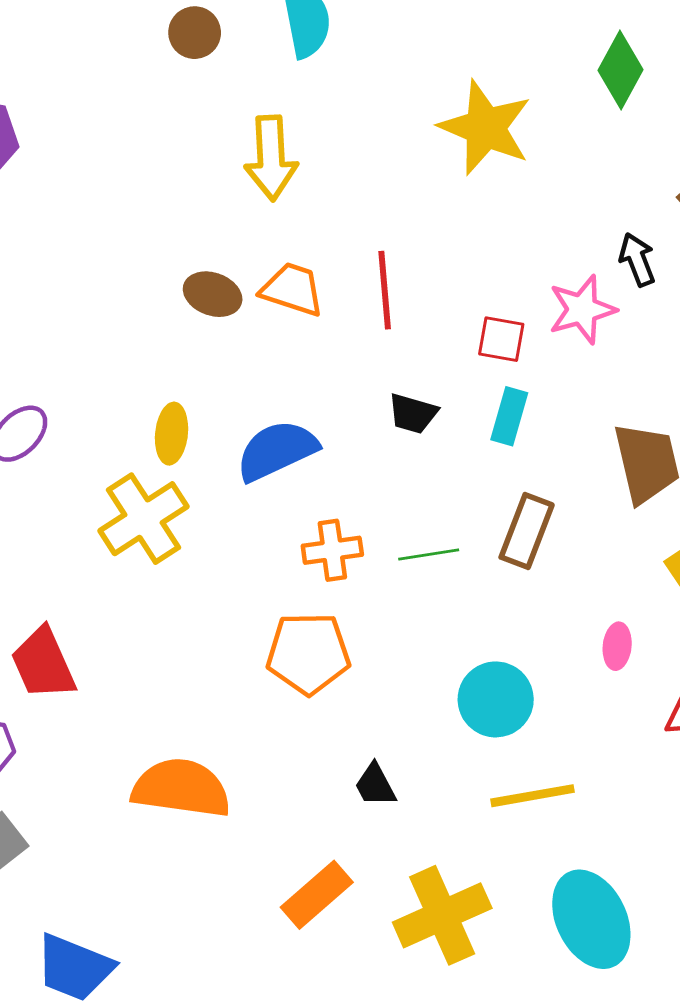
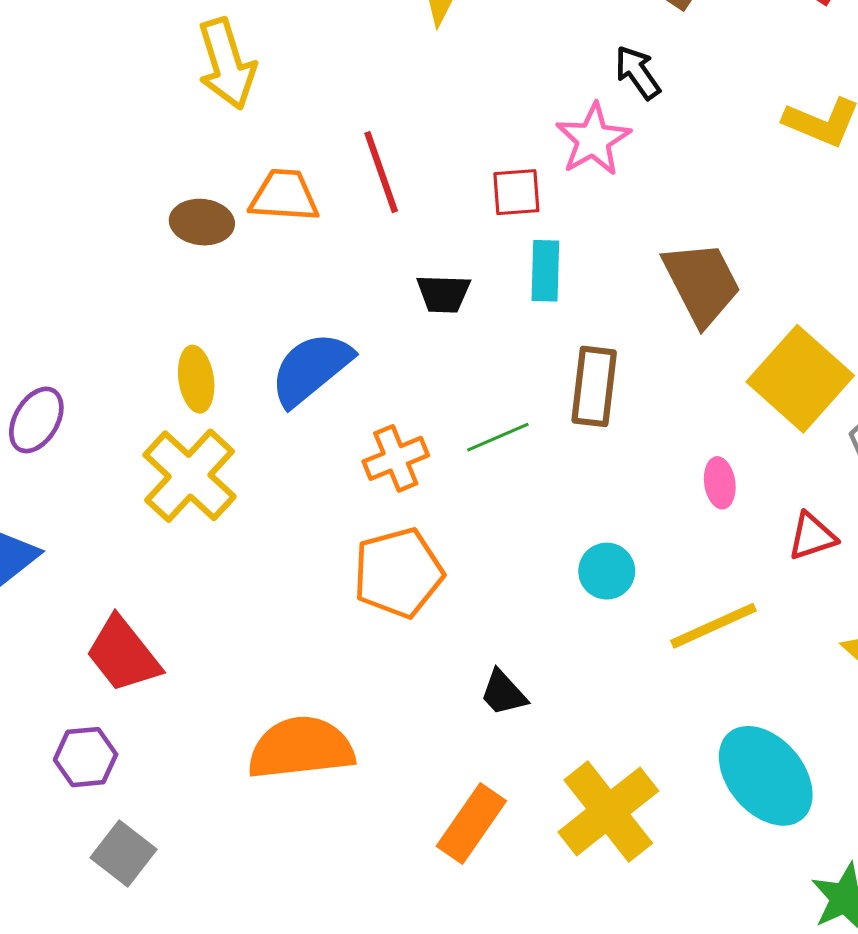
cyan circle: (496, 699) -> (607, 571), size x0.7
yellow line: (532, 796) -> (713, 626), moved

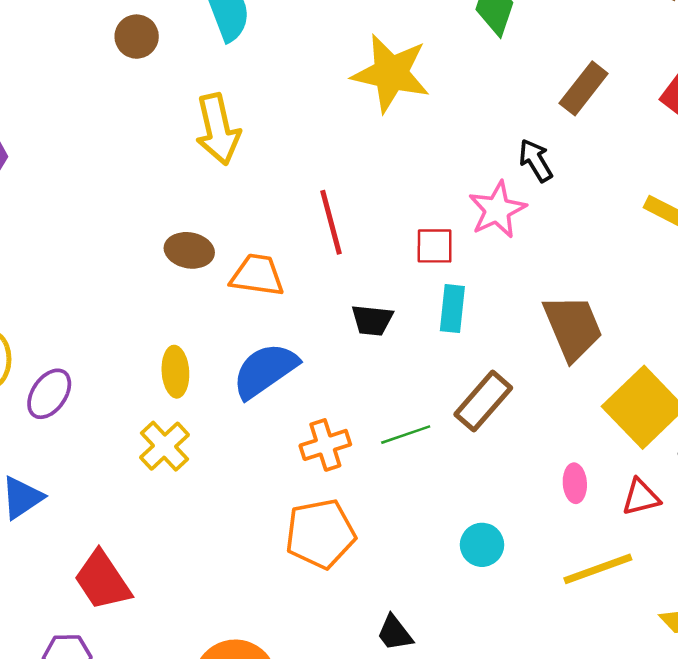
orange trapezoid: (284, 196) -> (257, 275), moved
brown rectangle: (594, 386) -> (483, 401), turned 30
yellow cross: (190, 476) -> (165, 446), size x0.7
red triangle: (812, 536) -> (641, 497), moved
yellow line: (713, 626) -> (598, 569), moved

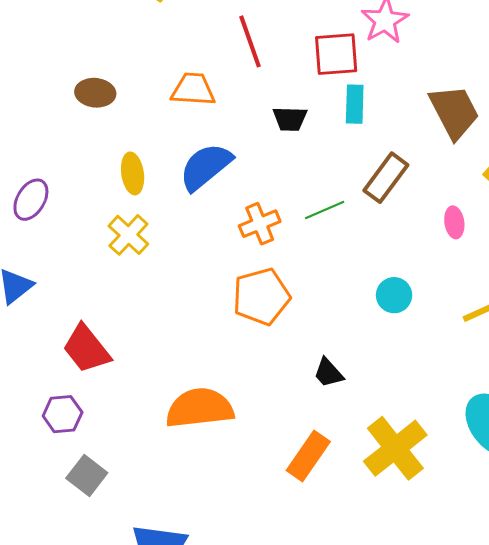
red square: (435, 246) -> (336, 54), size x1.4
brown ellipse: (189, 250) -> (95, 93), moved
pink ellipse: (575, 483) -> (454, 222), moved

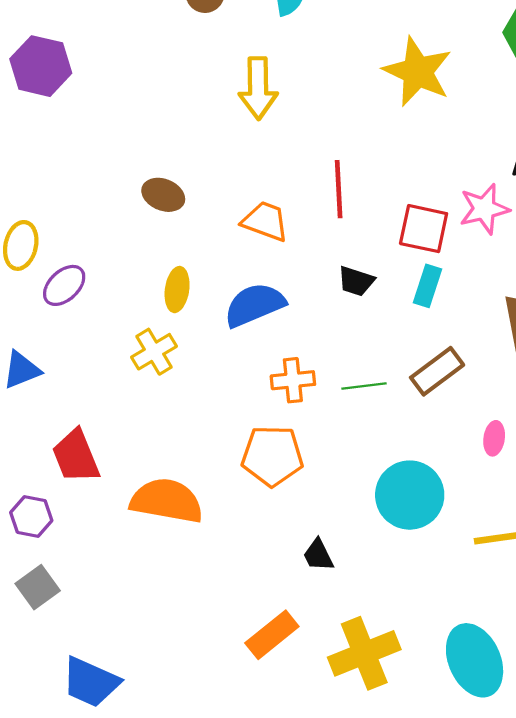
cyan circle: (394, 295) -> (410, 495), size x1.8
orange semicircle: (200, 408) -> (167, 501), moved

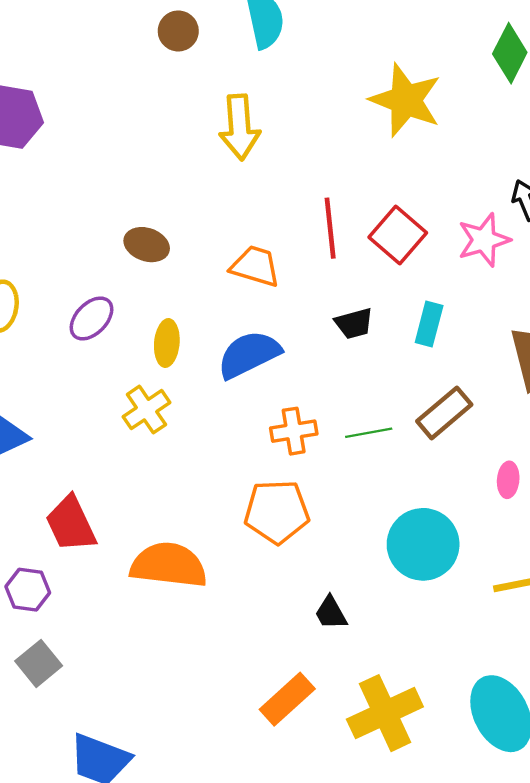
red square: (424, 229) -> (398, 235), moved, turned 32
black trapezoid: (356, 281) -> (354, 323), turned -30
purple ellipse: (64, 285) -> (91, 318), moved

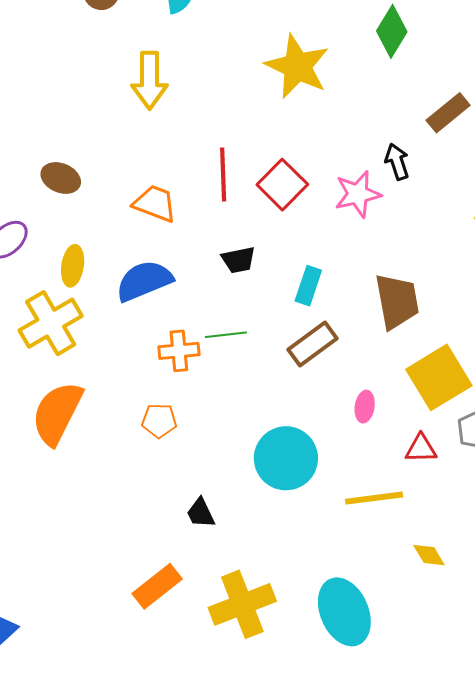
cyan rectangle: (429, 324) -> (308, 286), moved
yellow cross: (146, 410) -> (51, 323), size x1.5
green line: (369, 433) -> (226, 335), moved
orange pentagon: (277, 512) -> (159, 421), size x0.6
orange semicircle: (169, 565) -> (57, 413), moved, turned -74

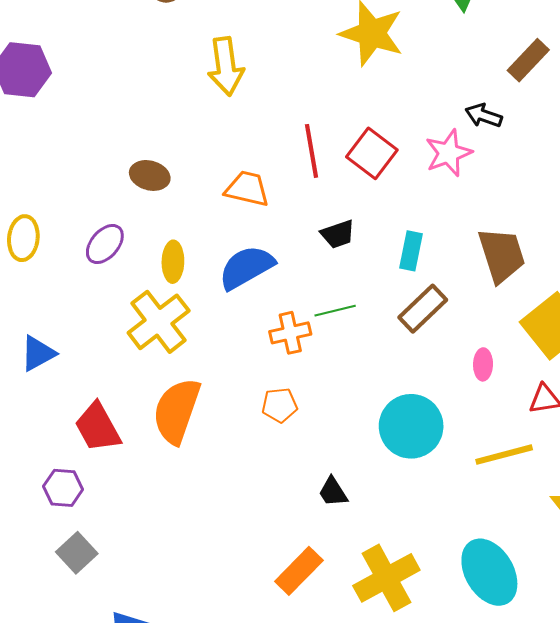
black arrow: (397, 162) -> (484, 116), turned -45

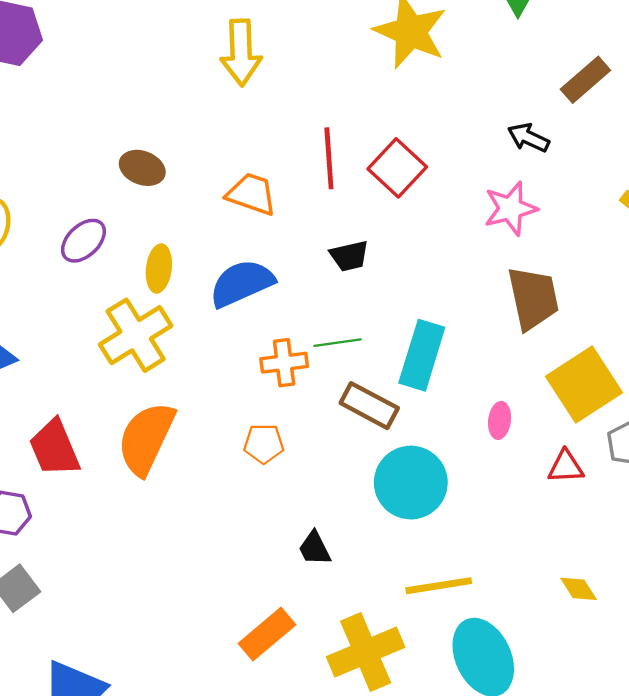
pink star: (449, 153) -> (511, 208), moved
cyan rectangle: (411, 251) -> (422, 355), moved, size x1.5
brown rectangle: (423, 309) -> (369, 406), moved, turned 66
yellow line: (504, 455) -> (439, 586), moved

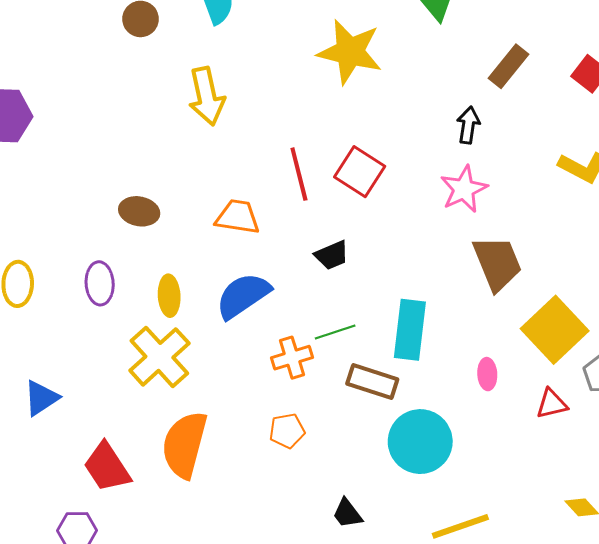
black arrow: (528, 138) -> (468, 125), turned 84
purple ellipse: (83, 241) -> (100, 283), turned -39

